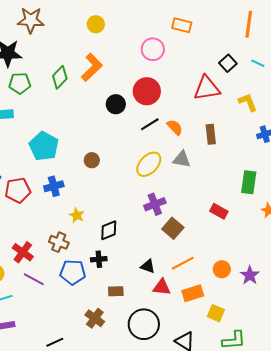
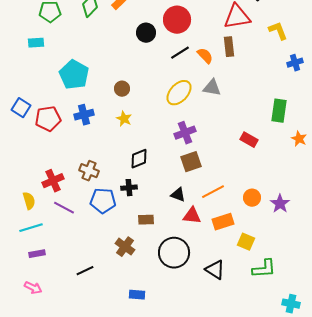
brown rectangle: (211, 134) -> (229, 47), moved
yellow star: (77, 215) -> (124, 119), moved
brown square: (173, 228) -> (191, 162), moved, turned 30
red cross: (23, 252) -> (53, 181), turned 30

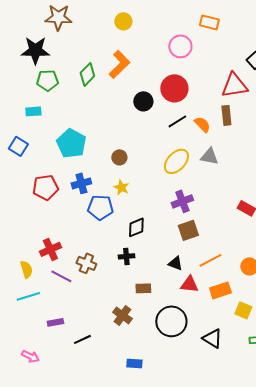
blue square: (21, 108) -> (18, 146), moved
brown cross: (89, 171) -> (86, 263), moved
blue pentagon: (103, 201) -> (100, 207), moved
purple rectangle: (37, 254) -> (55, 322), moved

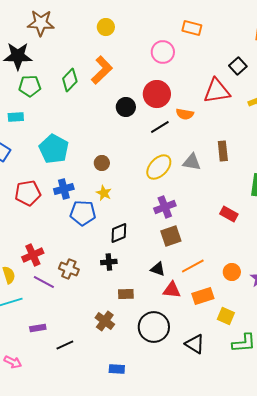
brown rectangle: (226, 115) -> (223, 151), moved
orange semicircle: (202, 124) -> (185, 114), moved, turned 144

